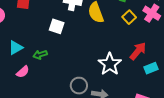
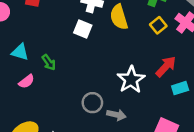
white square: (57, 26) -> (83, 29), moved
cyan triangle: (16, 48) -> (20, 52), turned 42
green arrow: (40, 55) -> (49, 62), turned -112

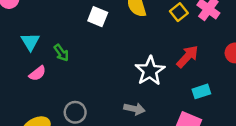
cyan triangle: (20, 52) -> (30, 42), turned 42
cyan rectangle: (180, 88) -> (201, 91), moved
gray circle: (92, 103) -> (75, 112), moved

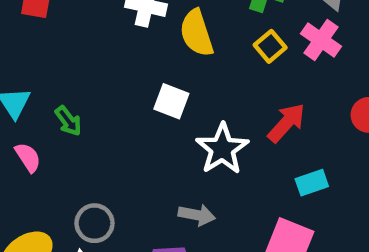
white square: (98, 17) -> (171, 101), moved
pink semicircle: (37, 73) -> (28, 157), turned -84

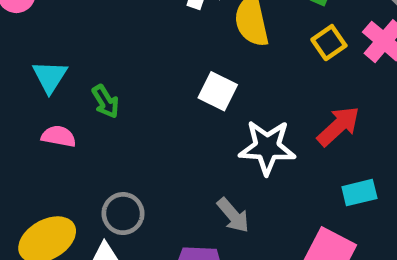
white star: (222, 149) -> (267, 147), turned 30
pink semicircle: (28, 157) -> (59, 136), turned -52
gray arrow: (197, 215) -> (233, 215), turned 33

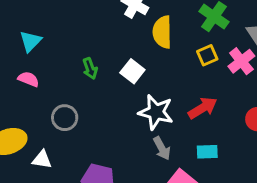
green arrow: (106, 101) -> (90, 68), moved
gray circle: (123, 214) -> (65, 118), moved
gray arrow: (233, 215) -> (162, 148), moved

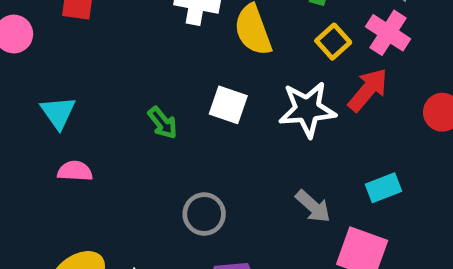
red arrow: (203, 108) -> (368, 90), moved
white star: (156, 112) -> (307, 109), moved
gray circle: (65, 118) -> (204, 214), moved

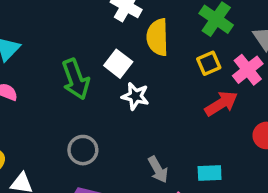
white square: (228, 105) -> (118, 64), moved
white star: (307, 109) -> (135, 96), moved, size x0.7
green arrow: (163, 123) -> (76, 79), size x1.6

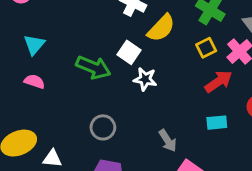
yellow semicircle: (157, 37) -> (161, 28), turned -132
green arrow: (76, 79) -> (93, 67), turned -44
cyan rectangle: (210, 173) -> (217, 123), moved

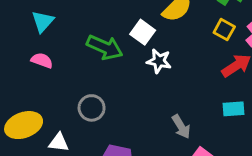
yellow square: (206, 48) -> (224, 30), turned -36
gray circle: (103, 127) -> (92, 108), moved

